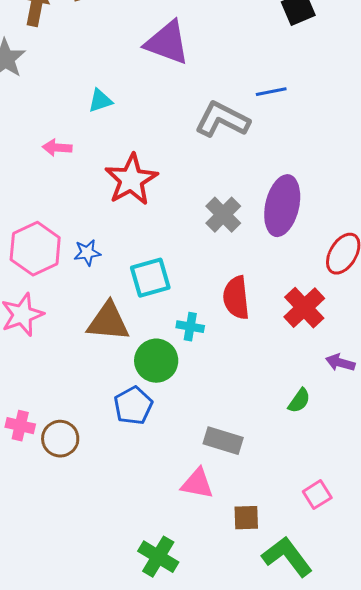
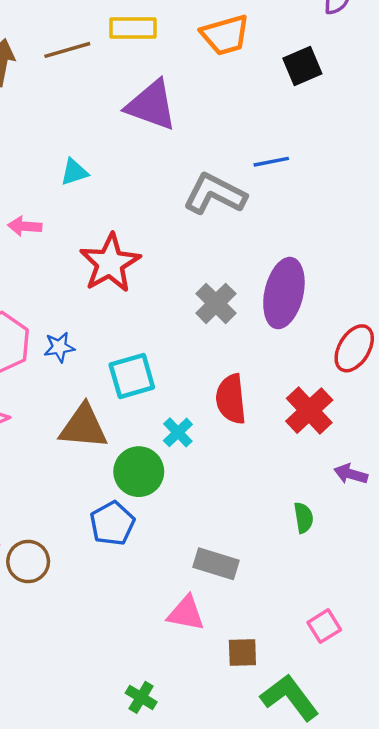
cyan cross: (190, 327) -> (178, 432), turned 36
green semicircle: (299, 401) -> (304, 518), turned -44
green cross: (158, 557) -> (141, 697), size x0.7

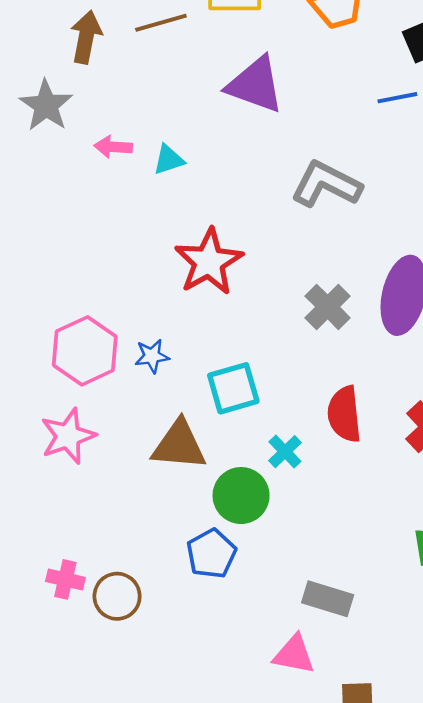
blue line: (271, 162) -> (397, 98), moved
pink arrow: (25, 226) -> (113, 147), moved

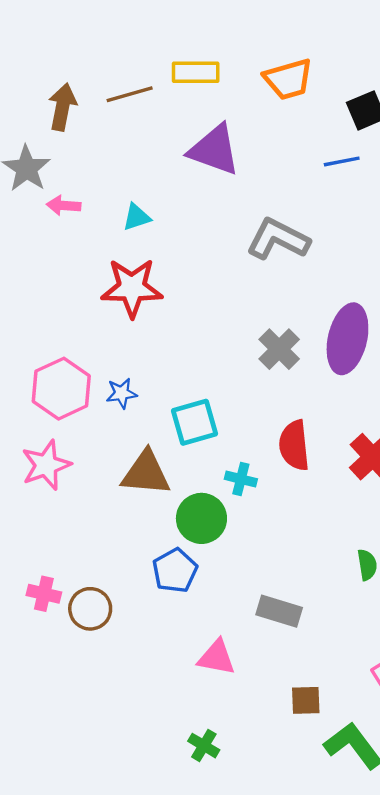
pink arrow: (113, 147) -> (64, 206), moved
red star: (209, 262) -> (132, 288), moved, turned 30
cyan cross: (285, 452) -> (241, 479), turned -32
pink triangle: (294, 654) -> (217, 657), moved

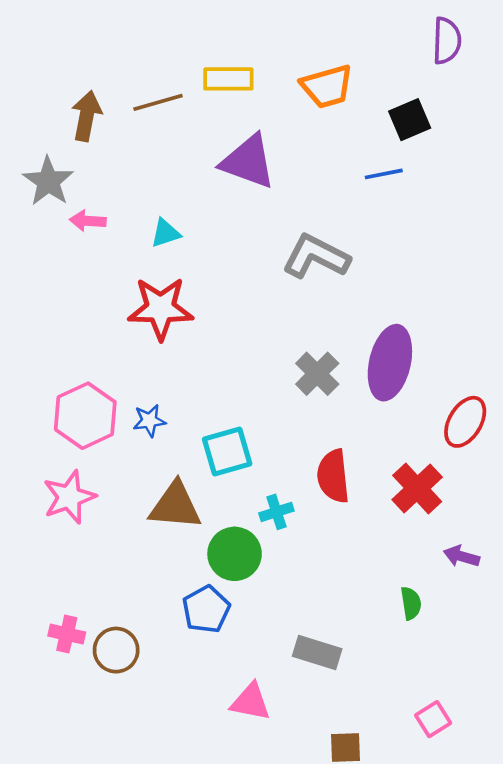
cyan cross: (241, 479) -> (276, 512), turned -32

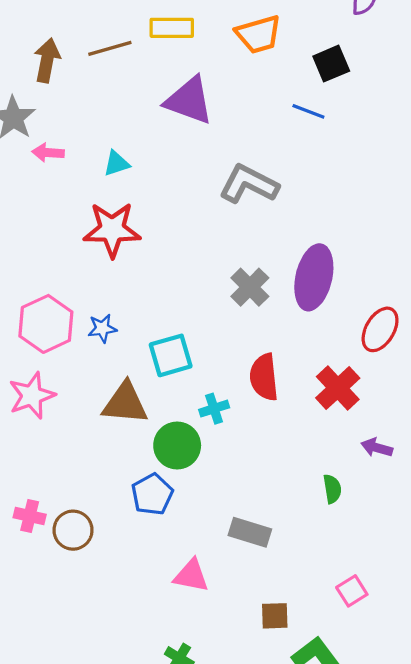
blue line: (384, 174) -> (308, 111), turned 32

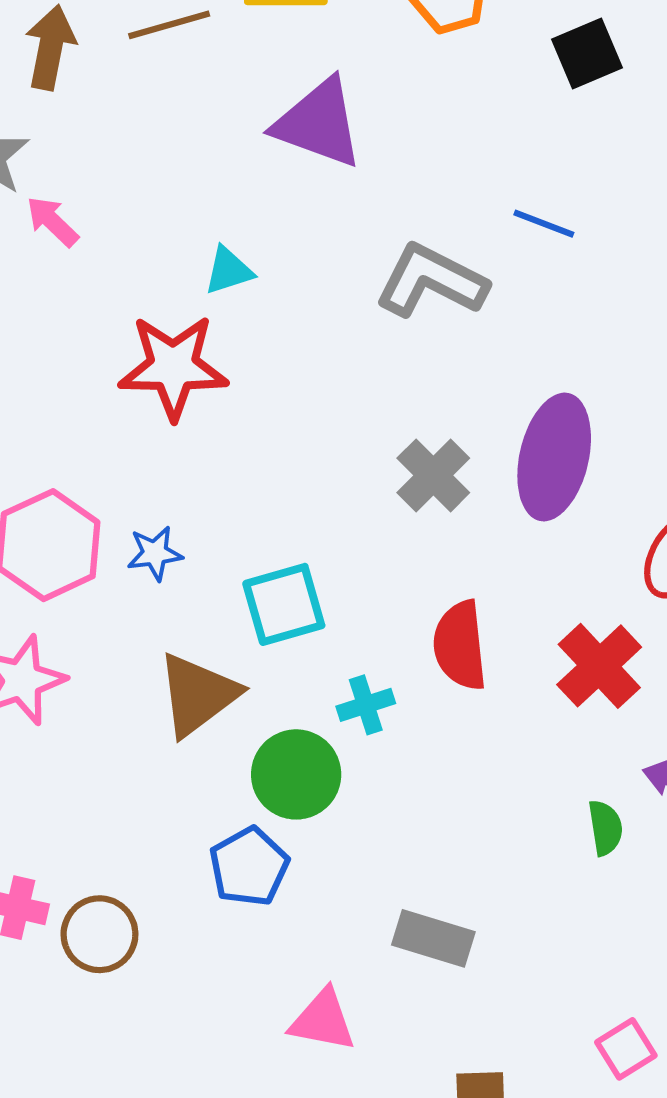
blue line: (308, 111) -> (544, 224), moved
pink arrow: (48, 153) -> (52, 221), turned 40
cyan triangle: (116, 163) -> (229, 271), moved
brown triangle: (125, 403) -> (198, 695), turned -42
green semicircle: (332, 489) -> (605, 828), moved

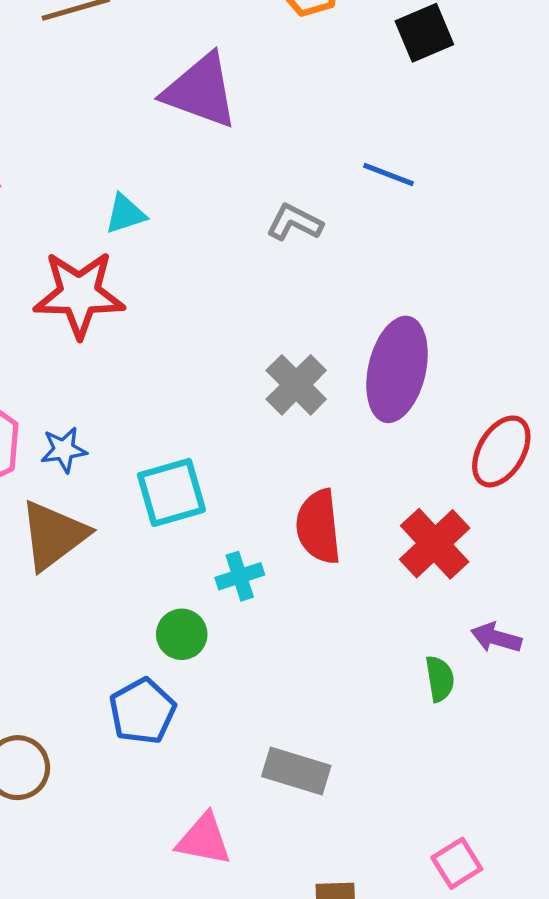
gray L-shape: (431, 281) -> (294, 222), size x0.6
brown triangle: (198, 695) -> (54, 535), moved
green circle: (296, 774) -> (182, 634), size x0.7

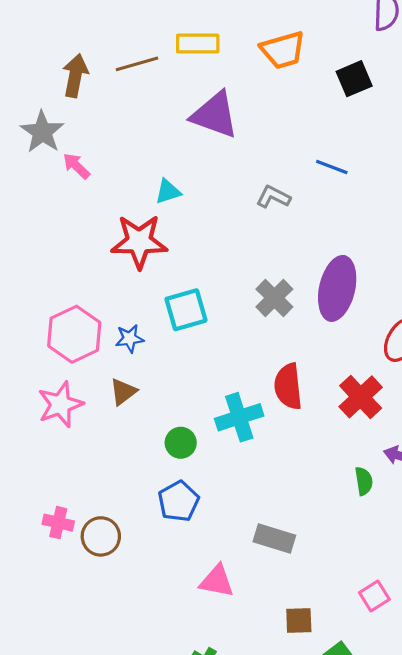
cyan square: (171, 492) -> (186, 310), moved
brown triangle: (54, 535) -> (123, 392), size x0.6
cyan cross: (240, 576) -> (239, 417), size x1.6
green circle: (182, 634) -> (181, 443), moved

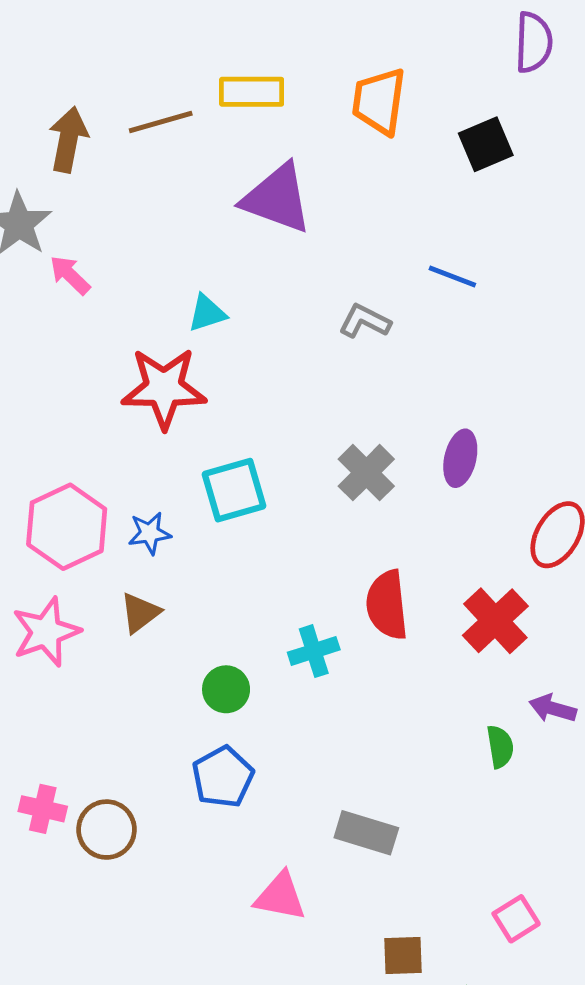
orange trapezoid: (283, 50) -> (379, 101), turned 114
purple ellipse: (337, 288) -> (460, 458), size x0.6
cyan cross: (239, 417) -> (314, 651), size x0.7

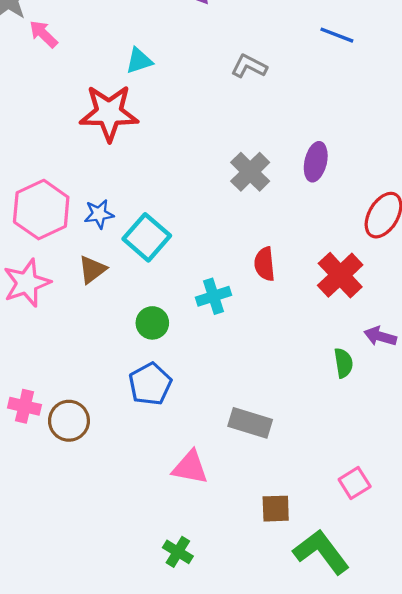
blue line: (452, 277) -> (337, 35), moved
cyan square: (234, 490) -> (147, 237), moved, turned -33
red semicircle: (387, 605) -> (265, 264), size x0.7

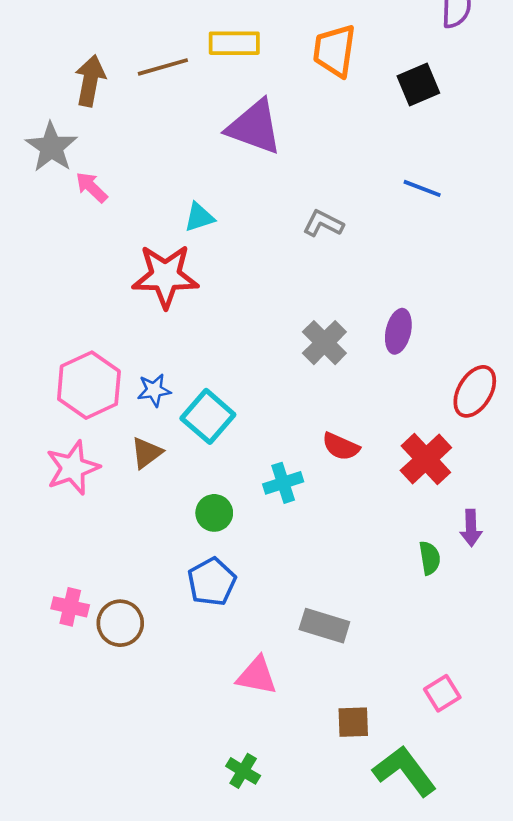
red semicircle: (265, 264) -> (341, 447), turned -60
purple arrow: (380, 336) -> (471, 528), turned -108

